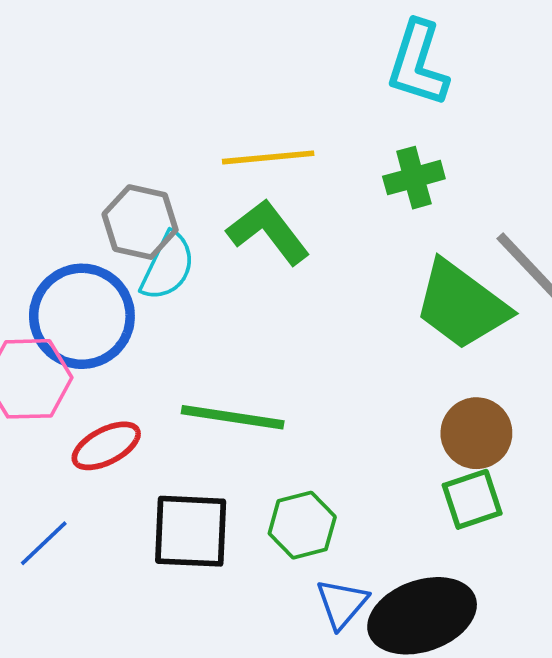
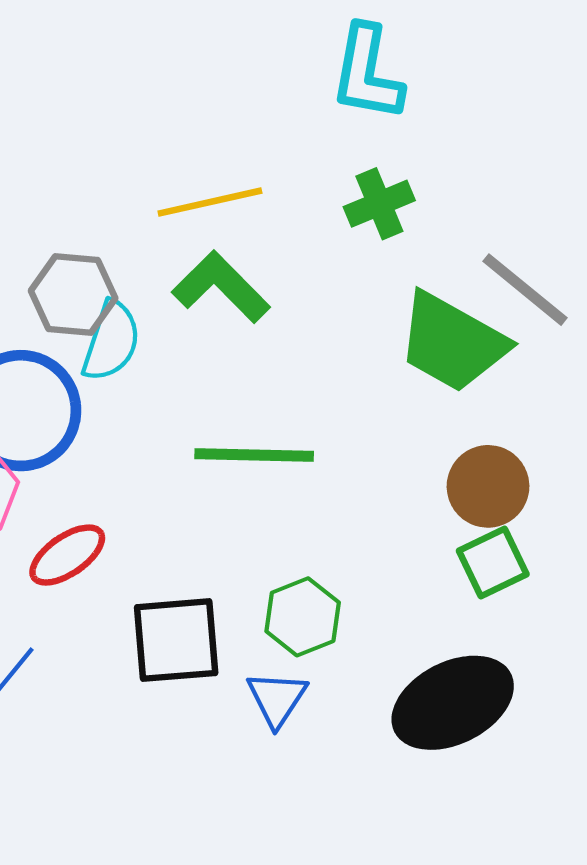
green line: (233, 417) -> (254, 455), moved
blue triangle: (342, 604) -> (277, 699), moved

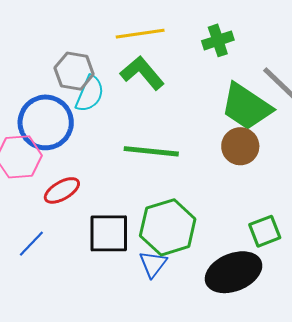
brown circle: (488, 486) -> (240, 146), moved
green square: (493, 563) -> (265, 231), moved
green hexagon: (303, 617) -> (168, 227), size x1.6

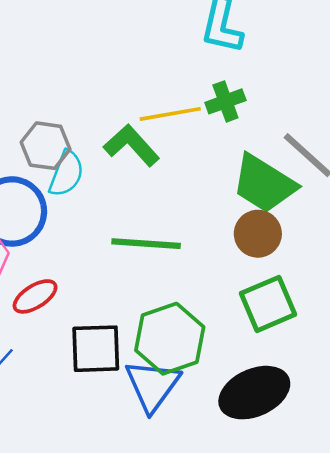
yellow line: (140, 34) -> (170, 114), moved
green square: (265, 231) -> (268, 304), moved, size x1.4
blue triangle: (153, 264) -> (153, 385), size x1.6

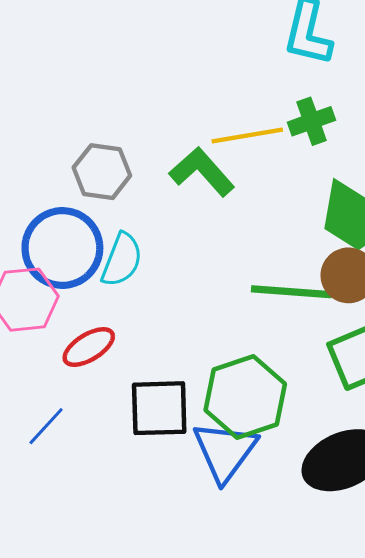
cyan semicircle: (66, 174) -> (122, 260), moved
green line: (146, 244) -> (291, 292), moved

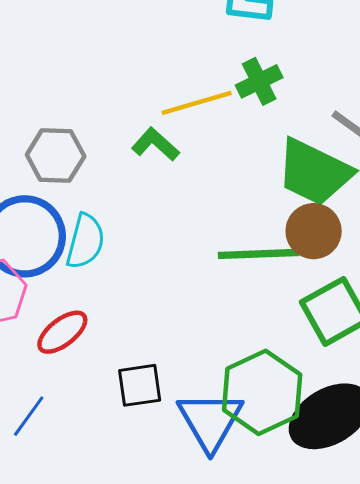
green L-shape: (202, 172) -> (155, 144), size x0.7
green hexagon: (245, 397) -> (262, 392), moved
black square: (159, 408) -> (140, 385), size x0.7

